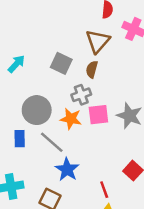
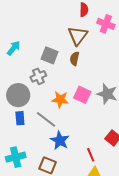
cyan arrow: (16, 64) -> (14, 48), moved
gray cross: (81, 95) -> (38, 76), moved
gray circle: (37, 110) -> (18, 95), moved
pink square: (98, 115) -> (82, 95), turned 36

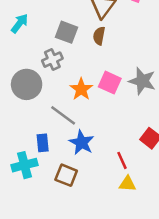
orange star: (60, 99) -> (81, 89), turned 30
blue rectangle: (20, 118) -> (43, 143), moved

